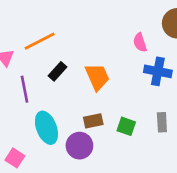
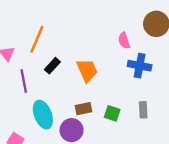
orange line: (40, 41) -> (37, 39), turned -40

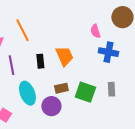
orange line: (37, 39) -> (22, 30), turned -50
black rectangle: (52, 66) -> (40, 61), moved, turned -48
green square: (112, 113) -> (85, 92), size x1.5

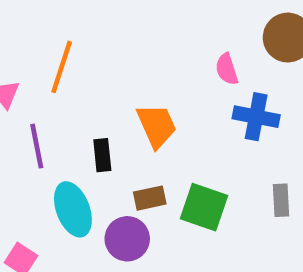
orange line: (22, 30) -> (62, 67), turned 45
black rectangle: (40, 61) -> (102, 155), moved
gray rectangle: (111, 89) -> (281, 200), moved

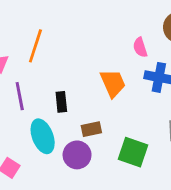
orange trapezoid: (157, 126) -> (113, 83), moved
green square: (204, 207) -> (133, 152), moved

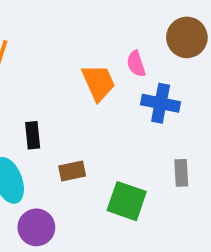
orange trapezoid: (113, 83) -> (98, 83), moved
purple circle: (77, 155) -> (36, 227), moved

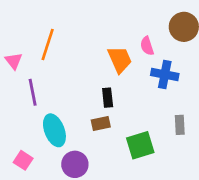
black rectangle: (33, 135) -> (108, 98), moved
green square: (127, 201) -> (140, 145), turned -36

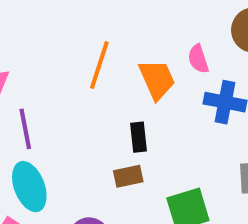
orange line: (48, 45) -> (99, 65), moved
cyan ellipse: (54, 130) -> (29, 187), moved

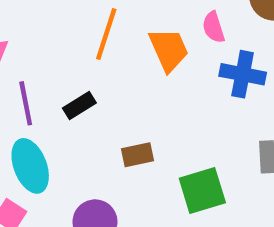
black rectangle: (138, 137) -> (79, 106), moved, turned 64

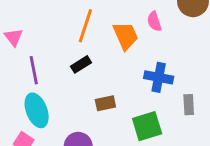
blue cross: (243, 74) -> (159, 77), moved
black rectangle: (79, 106) -> (81, 64), moved

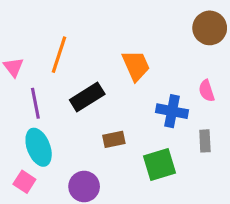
pink semicircle: (154, 21) -> (207, 91), moved
orange line: (85, 26) -> (59, 55), moved
black rectangle: (81, 64) -> (87, 97), size x1.5

